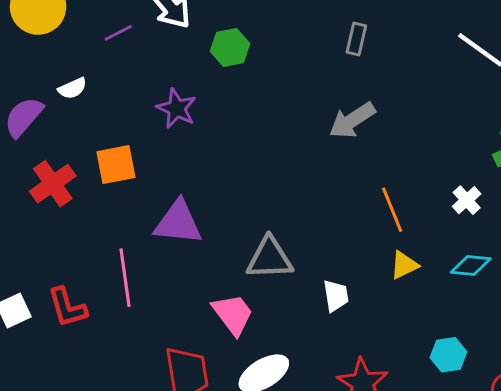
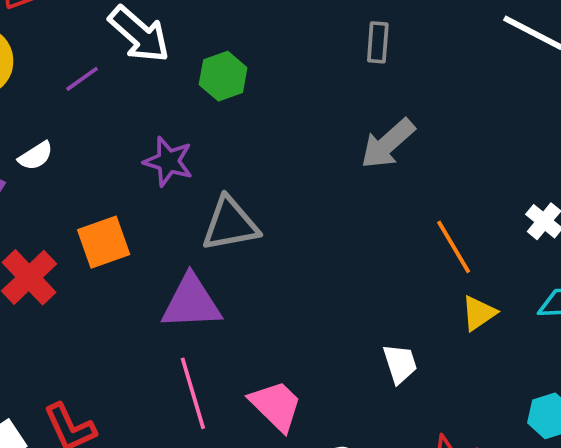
gray triangle: (270, 258) -> (230, 224), moved
pink line: (125, 278) -> (193, 393), moved

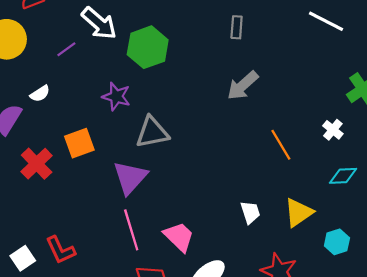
green hexagon: (223, 76) -> (148, 47), size x1.5
purple triangle: (191, 302) -> (130, 178), turned -45
yellow triangle: (479, 313) -> (299, 213), moved, size x1.4

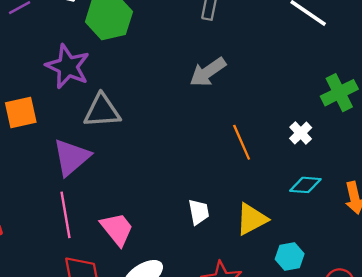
purple star: (116, 96) -> (68, 66), size x1.4

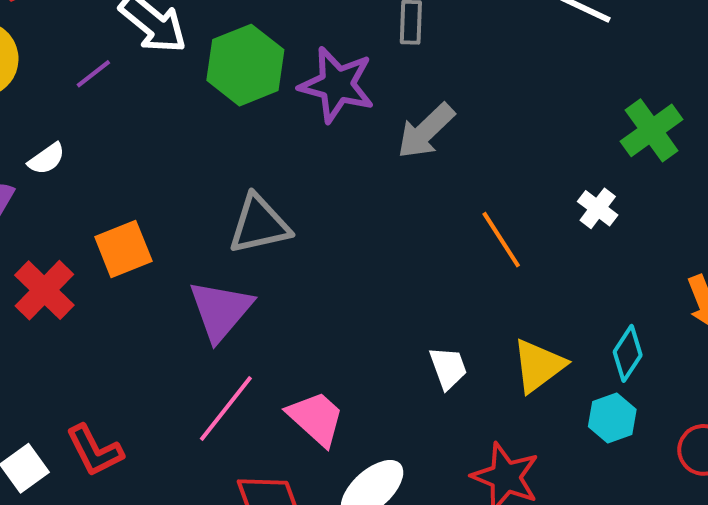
purple star: (68, 66) -> (337, 85), moved
cyan diamond: (305, 185) -> (628, 353), moved, turned -52
pink line: (66, 215) -> (226, 408), turned 57

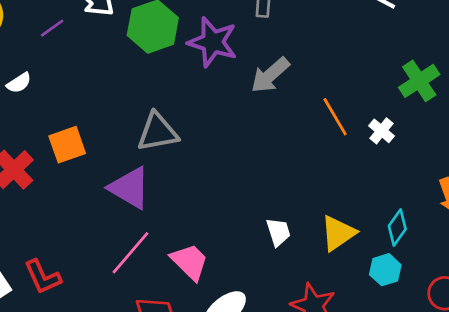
orange line: (501, 240) -> (335, 117), moved
purple triangle: (221, 310) -> (130, 188), turned -42

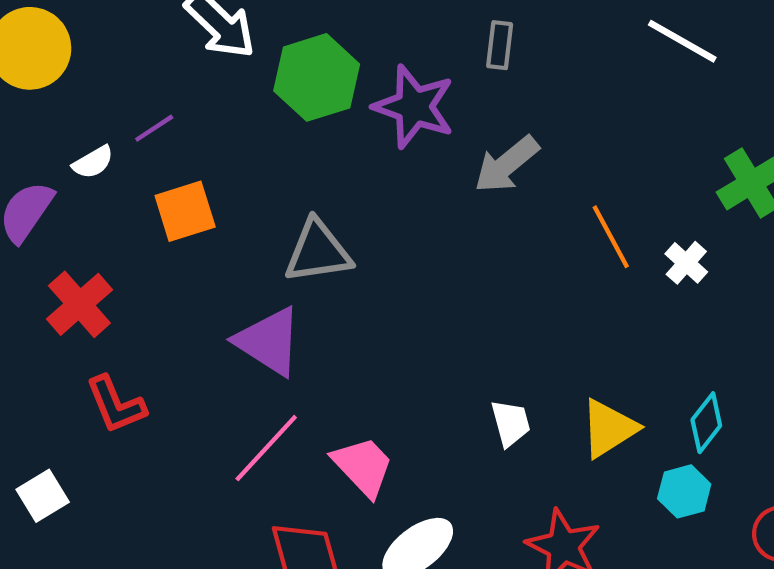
purple line: (52, 28) -> (154, 128), moved
orange square: (67, 145) -> (185, 211), moved
red L-shape: (43, 277) -> (116, 405), moved

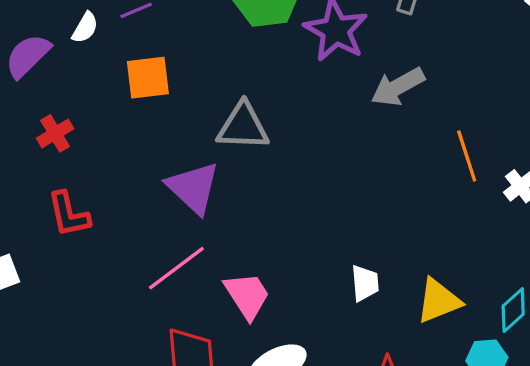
white semicircle: (93, 162) -> (85, 28), turned -40
red cross: (79, 304) -> (55, 133), size x0.7

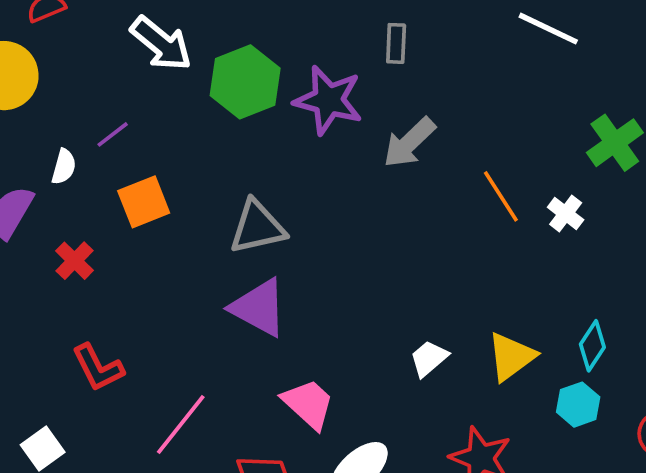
red cross: (55, 133) -> (74, 261), moved
purple triangle: (193, 188) -> (259, 308), moved
pink line: (176, 268) -> (181, 425), moved
white trapezoid: (365, 283) -> (429, 358), turned -111

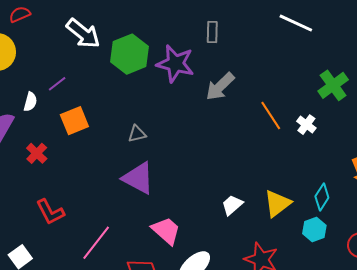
gray triangle: (257, 227) -> (137, 134), size x0.6

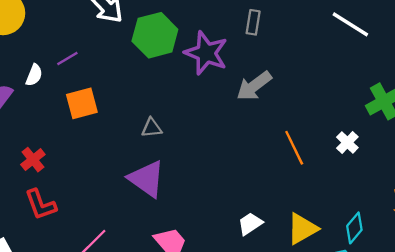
orange line: (271, 116) -> (294, 148), moved
red cross: (37, 153) -> (33, 160), moved

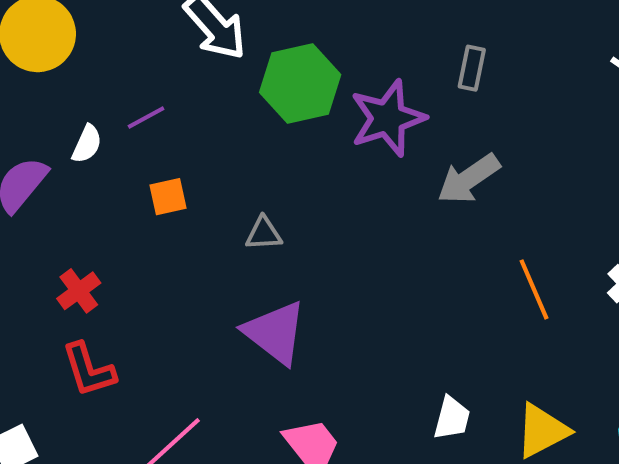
purple star: (206, 53) -> (388, 118), turned 30
orange square: (82, 103) -> (168, 197), size x0.7
gray triangle: (152, 128) -> (264, 234), moved
white trapezoid: (250, 224) -> (452, 418), turned 136

